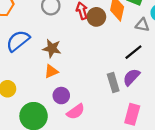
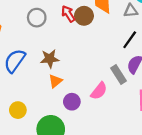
pink semicircle: (76, 112) -> (99, 91), moved

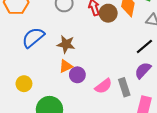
gray rectangle: (119, 75) -> (124, 87), moved
purple circle: (72, 102) -> (77, 75), moved

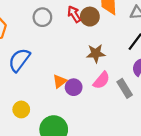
brown star: (66, 44) -> (96, 53), moved
pink semicircle: (103, 86) -> (101, 80), moved

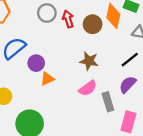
red arrow: (74, 14) -> (68, 19), moved
purple circle: (74, 87) -> (36, 63), moved

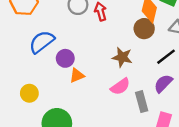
brown circle: (93, 24) -> (144, 29), moved

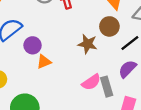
brown circle: (144, 29) -> (109, 26), moved
pink semicircle: (120, 87) -> (91, 82), moved

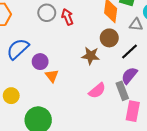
orange triangle: (44, 62) -> (52, 76), turned -40
gray rectangle: (107, 87) -> (122, 91), moved

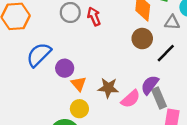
brown star: (91, 56) -> (108, 88), moved
purple semicircle: (129, 75) -> (150, 85), moved
yellow circle: (11, 96) -> (79, 109), moved

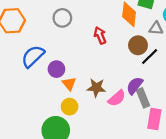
red arrow: (94, 16) -> (100, 35), moved
brown circle: (142, 39) -> (138, 45), moved

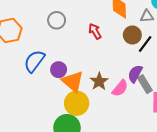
orange triangle: (69, 84) -> (73, 82), size x1.6
brown star: (96, 88) -> (99, 81), turned -30
yellow circle: (70, 107) -> (77, 103), size x1.5

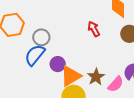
gray circle: (57, 20) -> (41, 37), moved
orange triangle: (73, 82) -> (71, 76), turned 45

